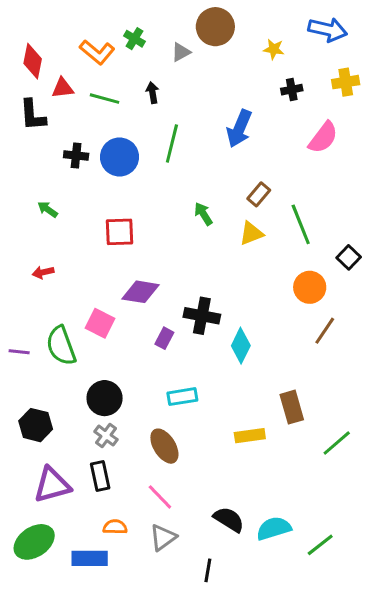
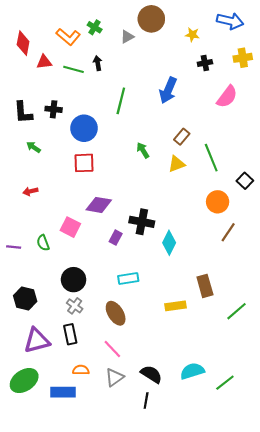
black arrow: (152, 93) -> (98, 63), moved
black L-shape: (33, 115) -> (23, 112), moved
blue circle: (120, 157) -> (84, 128), moved
green semicircle: (61, 346) -> (43, 243), size x0.6
black semicircle: (229, 519) -> (151, 374), moved

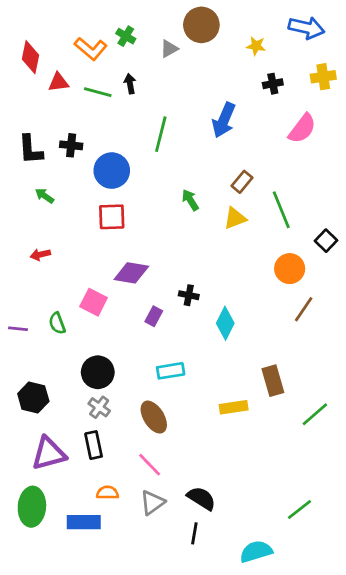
black cross: (142, 222) -> (189, 295), size x0.6
cyan semicircle: (192, 371) -> (256, 552), moved
green ellipse: (24, 381) -> (32, 507), turned -52

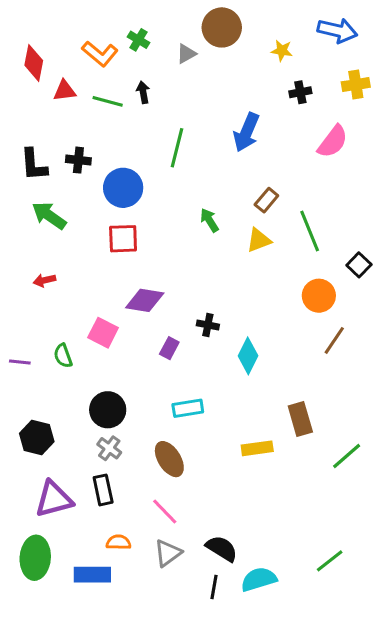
green arrow: (45, 196) -> (49, 216), size x1.6
cyan semicircle: (256, 552) -> (259, 579), moved

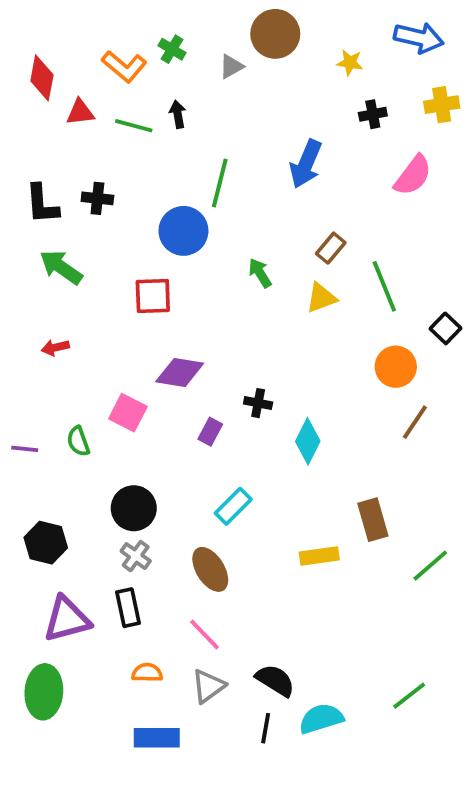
blue circle: (123, 188) -> (183, 231), moved
cyan rectangle: (188, 408) -> (233, 506), turned -36
blue rectangle: (92, 575) -> (157, 738), moved

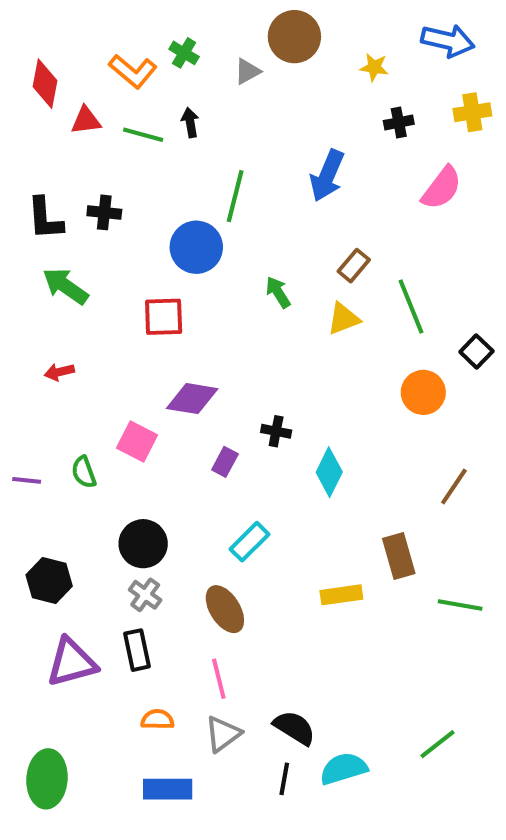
brown line: (415, 422) -> (454, 486), moved
green line: (430, 566) -> (460, 605), turned 51
pink line: (205, 634) -> (219, 679), turned 30
green ellipse: (44, 692) -> (47, 779), moved

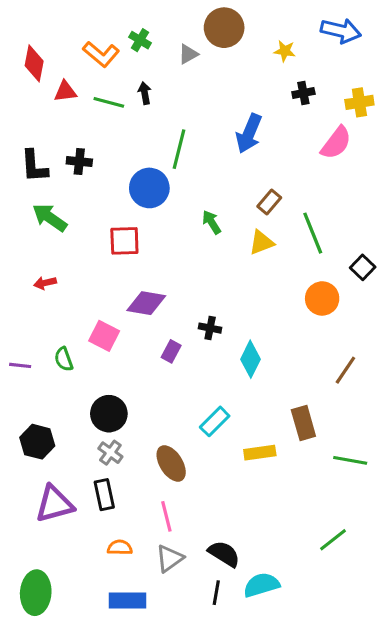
yellow cross: (472, 112) -> (359, 102), moved
cyan rectangle: (249, 542) -> (215, 421), moved
green line: (438, 744) -> (333, 540), moved

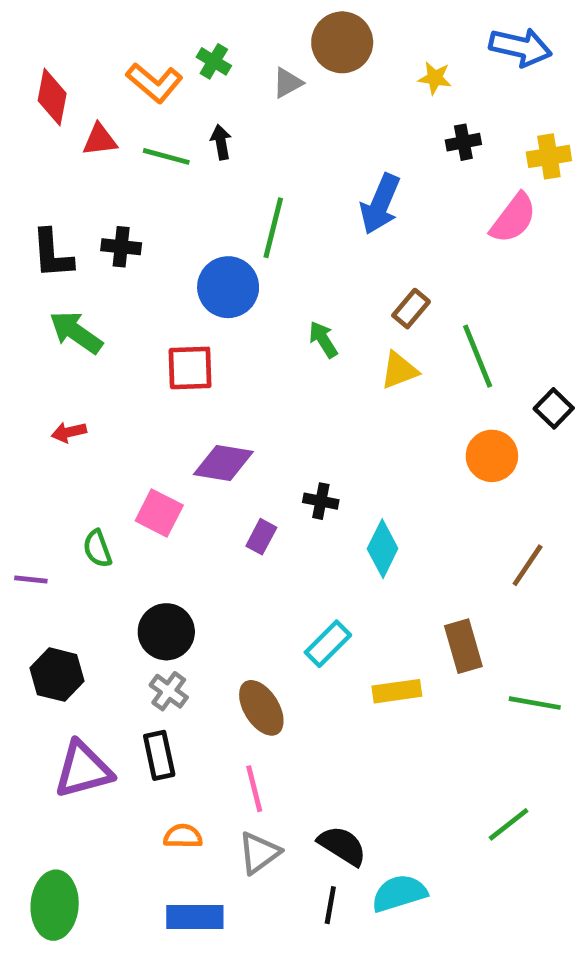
purple line: (20, 365) -> (31, 580), moved

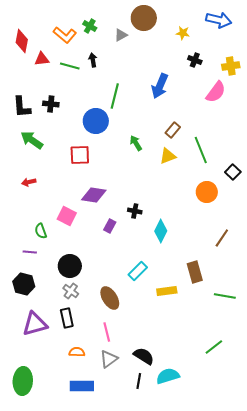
black cross: (463, 142) -> (195, 60), turned 32
purple line: (31, 580) -> (30, 252), moved

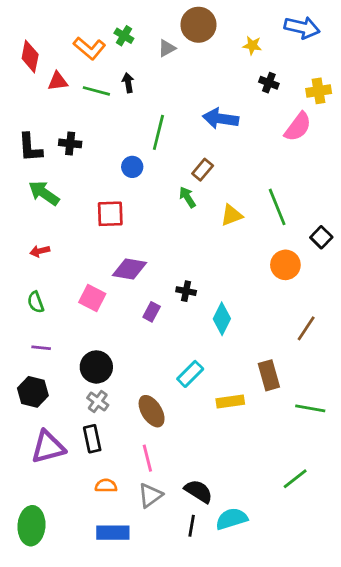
blue arrow: (160, 86) -> (221, 119), turned 75
blue circle: (96, 121) -> (132, 167), size x0.6
brown rectangle: (173, 130) -> (203, 170), moved
green semicircle: (41, 231) -> (36, 302), moved

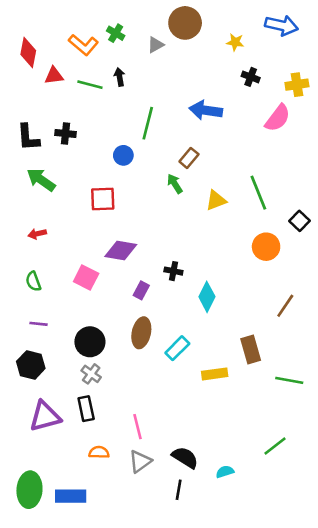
brown ellipse: (152, 411) -> (141, 333), moved, turned 44
cyan semicircle: (232, 519) -> (225, 472), moved, size x0.6
blue rectangle: (113, 533) -> (71, 496), moved

